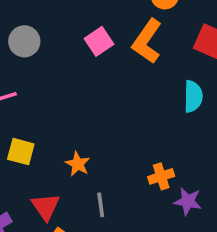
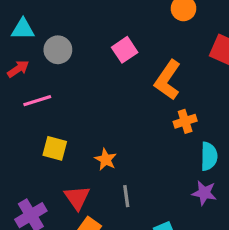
orange L-shape: (147, 41) -> (168, 80), moved
cyan semicircle: (193, 96) -> (209, 156), moved
orange cross: (161, 176) -> (185, 121), moved

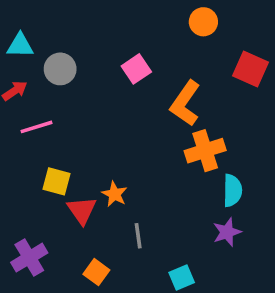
orange cross: (185, 121) -> (205, 151), size x1.5
purple star: (204, 193) -> (227, 232), turned -30
red triangle: (77, 198) -> (82, 210), moved

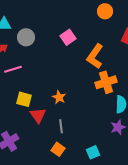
orange star: (115, 194) -> (59, 97), moved
gray line: (138, 236) -> (61, 126), moved
orange square: (96, 272) -> (58, 149), moved

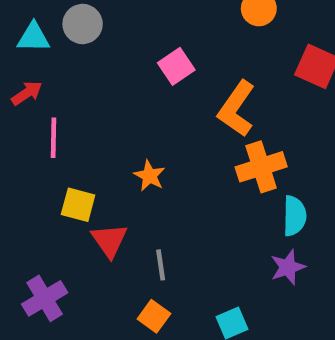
gray circle: (26, 37) -> (83, 24), moved
pink line: (13, 69) -> (54, 138), turned -72
orange star: (59, 97) -> (149, 176), moved

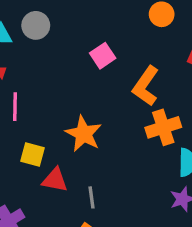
orange star: (149, 176) -> (84, 134), size x1.6
red triangle: (109, 240) -> (55, 180), turned -44

